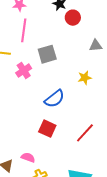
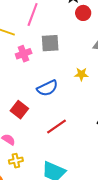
red square: (47, 129) -> (19, 110), moved
red line: (85, 133) -> (57, 127), moved

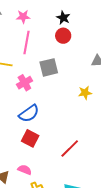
red circle: (83, 13) -> (63, 36), moved
blue semicircle: (47, 88) -> (29, 113), moved

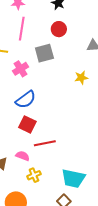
red circle: (63, 36) -> (59, 29), moved
red line: (70, 149) -> (45, 143), moved, turned 35

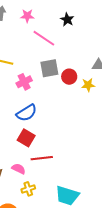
pink line: (22, 29) -> (44, 38), moved, turned -70
red circle: (59, 29) -> (69, 77), moved
yellow star: (81, 78) -> (88, 85), moved

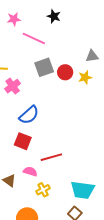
pink cross: (24, 82) -> (13, 86), moved
red square: (26, 138) -> (23, 141), moved

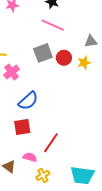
pink line: (34, 38) -> (53, 25), moved
red square: (23, 141) -> (22, 127), turned -30
red line: (51, 157) -> (51, 143), turned -40

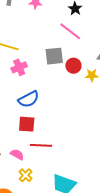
red square: (22, 127) -> (27, 124), moved
red line: (51, 143) -> (41, 145), turned 45
yellow cross: (43, 175) -> (26, 175), turned -32

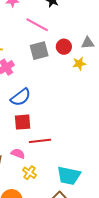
pink line: (70, 31) -> (37, 25), moved
red circle: (73, 66) -> (64, 47), moved

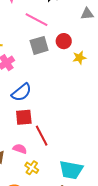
gray triangle: (88, 43) -> (87, 14), moved
red line: (40, 141) -> (42, 136), turned 70

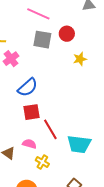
gray square: (39, 45) -> (42, 40), turned 30
yellow star: (79, 58) -> (80, 59), moved
cyan trapezoid: (71, 170) -> (79, 144), moved

